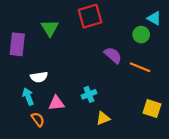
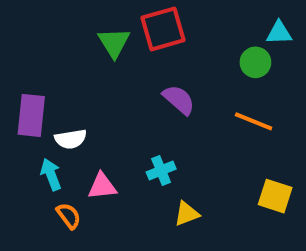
cyan triangle: (154, 18) -> (279, 33), turned -32
green triangle: (50, 28) -> (114, 43), moved
purple rectangle: (17, 44) -> (31, 115), moved
purple semicircle: (113, 55) -> (179, 100), moved

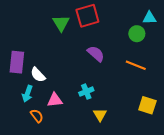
white semicircle: (71, 139) -> (38, 75), turned 56
cyan arrow: (51, 174) -> (27, 94), turned -140
yellow triangle: (187, 214) -> (100, 115), turned -40

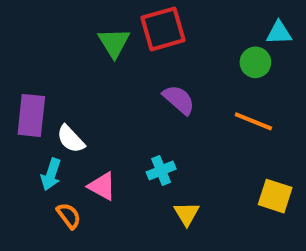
pink triangle: (55, 100) -> (102, 186), turned 35

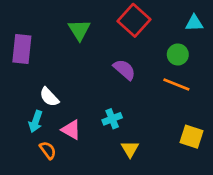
red square: (163, 29) -> (134, 20), moved, turned -32
green circle: (255, 62) -> (178, 55), moved
purple rectangle: (31, 115) -> (22, 49), moved

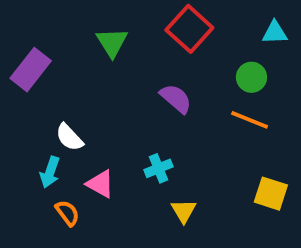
purple rectangle: (22, 49) -> (31, 70), turned 32

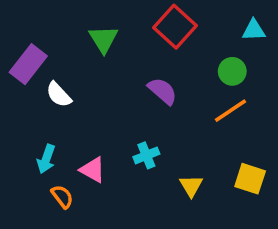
orange line: (250, 120) -> (230, 111), turned -56
white semicircle: (69, 137) -> (59, 95), moved
yellow triangle: (184, 211) -> (191, 186), moved

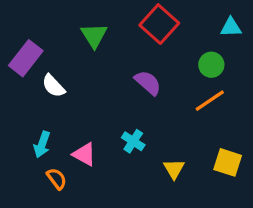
cyan cross: (146, 155) -> (133, 141), turned -35

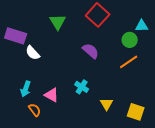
cyan triangle: (231, 27) -> (142, 26), moved
purple rectangle: (26, 58) -> (16, 36), turned 70
yellow square: (228, 162) -> (136, 112), moved

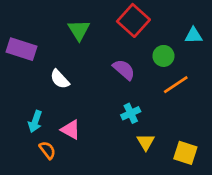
green circle: (130, 40) -> (163, 56), moved
white semicircle: (33, 53) -> (60, 79), moved
cyan cross: (82, 87) -> (131, 113), moved, turned 32

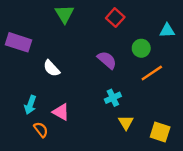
red square: (133, 20) -> (115, 18), size x0.7
green triangle: (79, 30) -> (64, 14), moved

